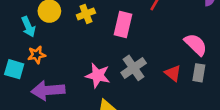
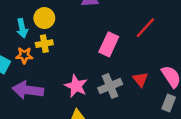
yellow cross: (86, 14) -> (44, 44), moved
red triangle: (173, 73) -> (140, 79), moved

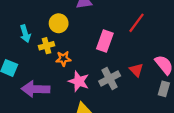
yellow circle: (44, 18) -> (59, 23), moved
orange star: (24, 55) -> (63, 59), moved

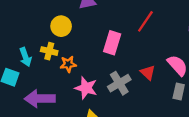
cyan arrow: (25, 34) -> (25, 57), moved
yellow cross: (47, 46) -> (49, 51), turned 32

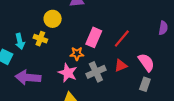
red line: (145, 21) -> (122, 39), moved
orange star: (68, 64) -> (77, 54), moved
red triangle: (148, 72) -> (121, 66), turned 48

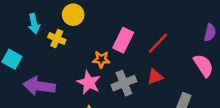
cyan arrow: (20, 41) -> (34, 24), moved
pink semicircle: (146, 62) -> (203, 66), moved

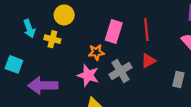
red line: (158, 43) -> (146, 29), turned -40

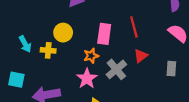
yellow circle: (64, 15) -> (63, 33), moved
pink star: (88, 75) -> (87, 79), turned 30

